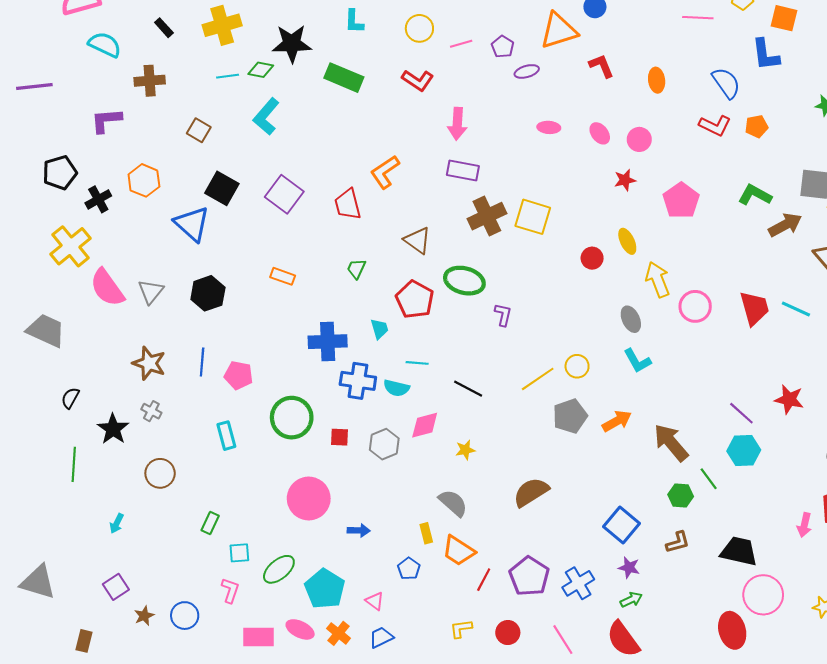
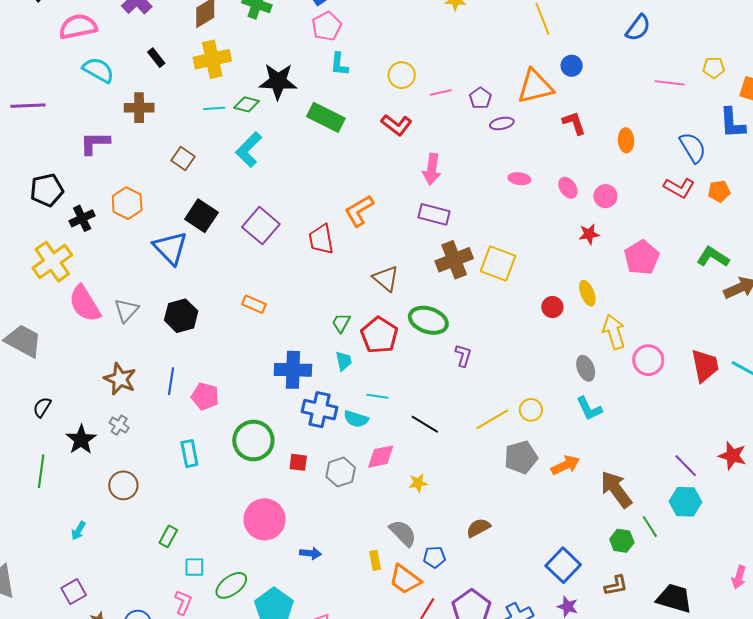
green trapezoid: (356, 269) -> (341, 323), moved
brown semicircle: (531, 492) -> (478, 528), size x0.7
blue pentagon: (409, 569) -> (434, 557), moved, turned 30

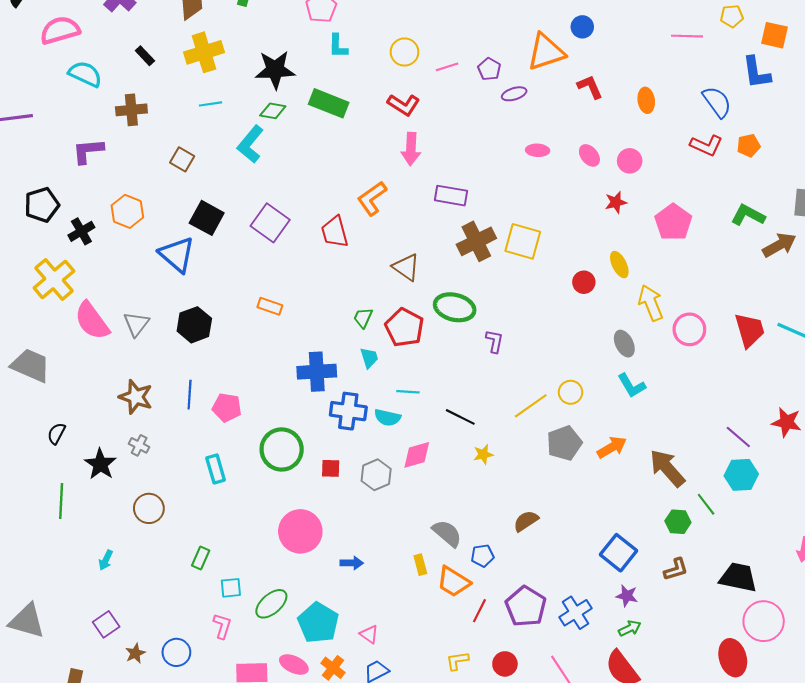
green diamond: (247, 104) -> (273, 111), moved
pink arrow: (432, 169) -> (411, 149), moved
yellow star: (418, 483) -> (483, 454), moved

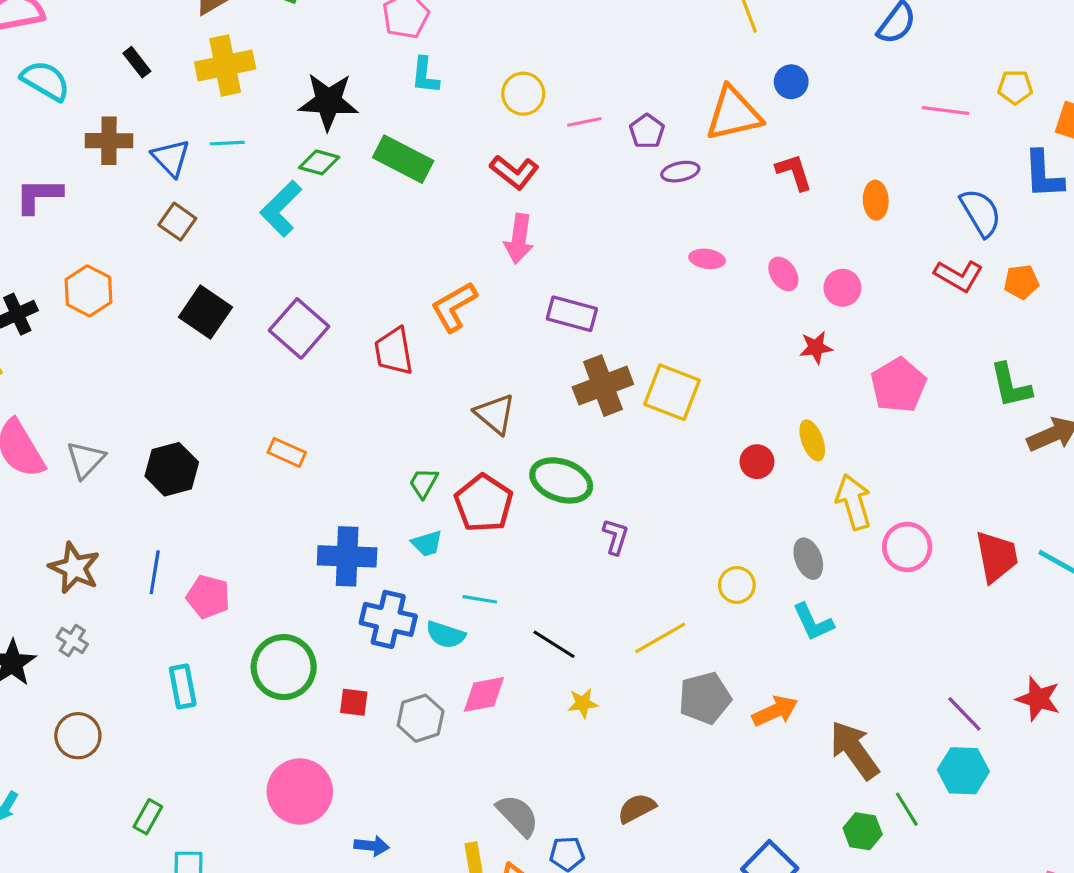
green L-shape: (748, 215) -> (1011, 385), turned -136
blue triangle: (177, 255) -> (171, 158), moved, size x0.7
cyan trapezoid: (369, 358) -> (427, 543), turned 85
yellow circle: (571, 392) -> (737, 585), moved

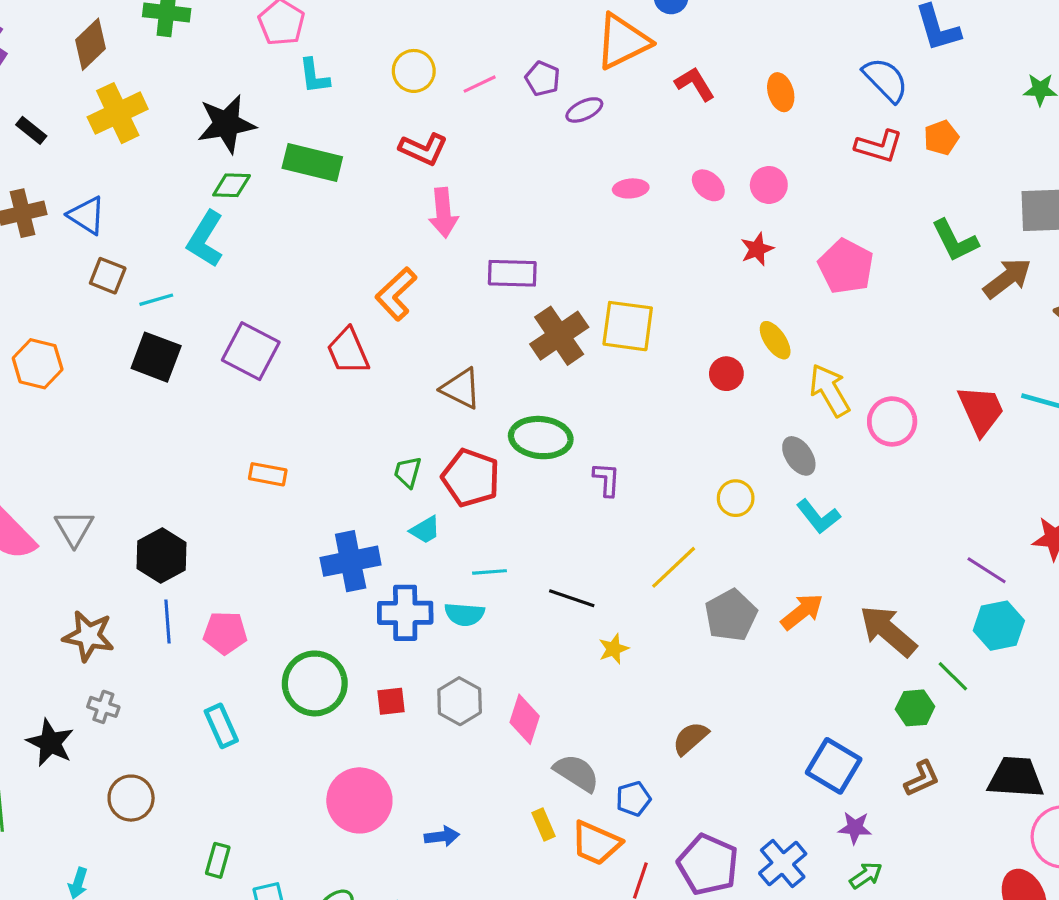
cyan line: (227, 143) -> (156, 300), moved
black hexagon: (172, 469) -> (161, 555), moved
pink diamond: (484, 694) -> (525, 719), moved, turned -48

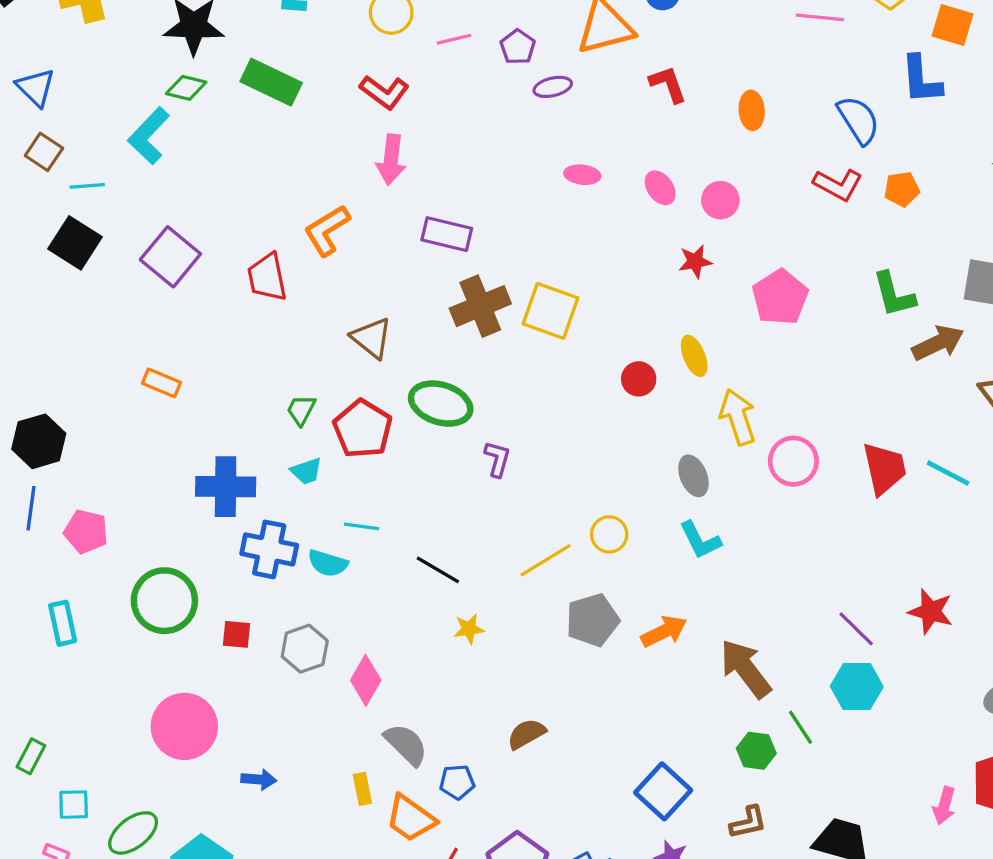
yellow circle: (736, 498) -> (609, 534), moved

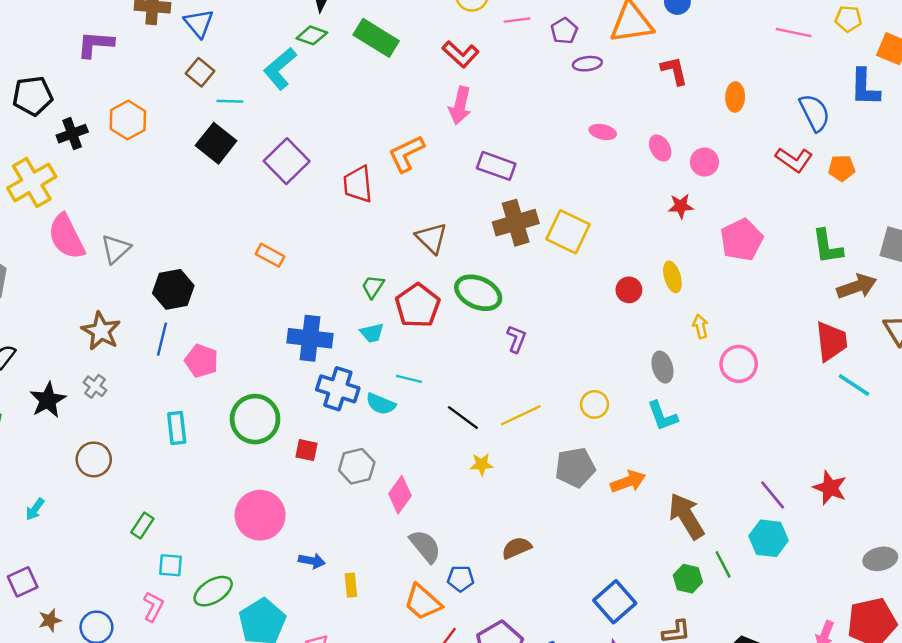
yellow arrow: (738, 417) -> (700, 326), size x0.6
red trapezoid: (884, 468) -> (831, 341), moved
yellow line: (546, 560) -> (521, 415), moved
yellow rectangle: (362, 789) -> (351, 585), moved

